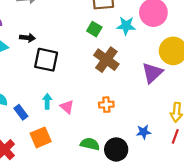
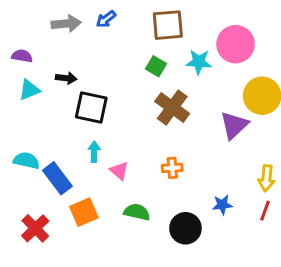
cyan arrow: (47, 101) -> (94, 152), moved
blue rectangle: (21, 112) -> (57, 178), size x1.5
green semicircle: (90, 144) -> (137, 212), moved

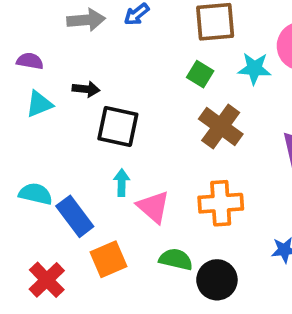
orange cross: (172, 168) -> (221, 203), size x1.6
pink triangle: (119, 171) -> (153, 207), size x1.4
black circle: (185, 228) -> (217, 280), moved

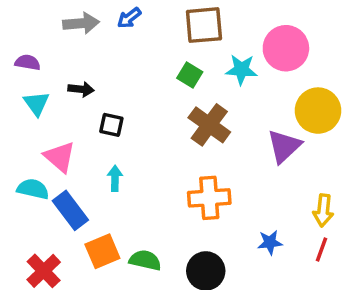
cyan triangle: (39, 104) -> (37, 103), turned -44
black square: (118, 126) -> (111, 125), size x0.6
pink triangle: (153, 207) -> (60, 157), moved
green semicircle: (176, 259) -> (145, 260), moved

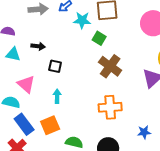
cyan star: (241, 70) -> (82, 20), moved
cyan triangle: (37, 103) -> (13, 54), turned -42
blue rectangle: (70, 210) -> (24, 124), moved
orange square: (102, 251) -> (50, 125), moved

